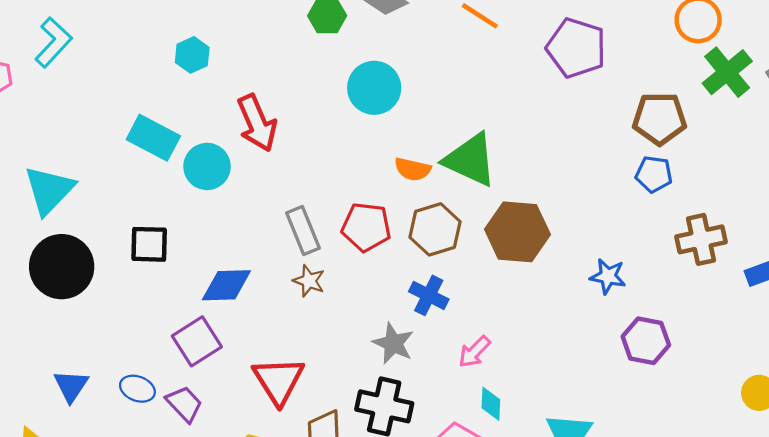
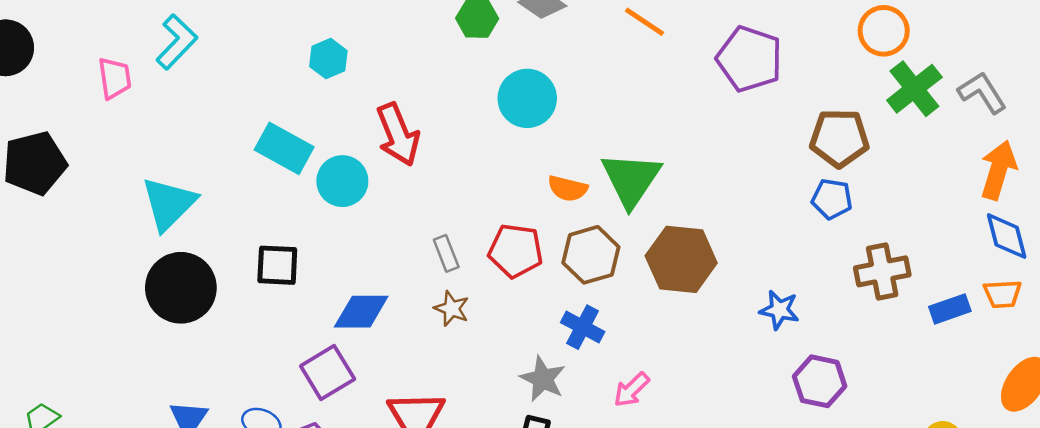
green triangle: (470, 160) -> (631, 179), turned 38
gray rectangle: (303, 231) -> (446, 253), size x0.7

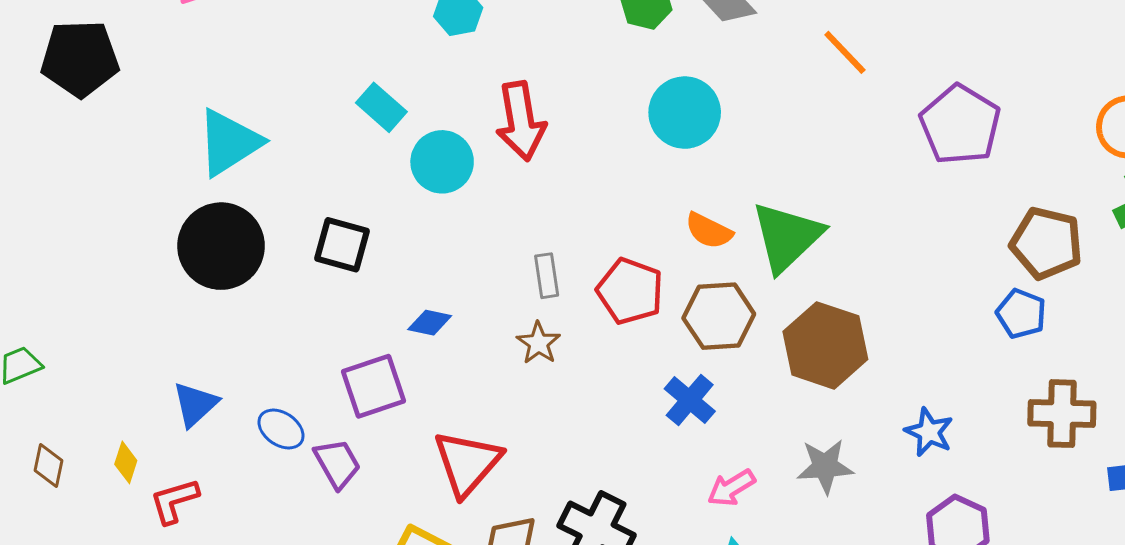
cyan rectangle: (284, 148) -> (381, 107), size x0.7
blue diamond: (361, 312) -> (430, 323), size x0.6
gray star: (543, 379) -> (825, 466), moved, turned 30

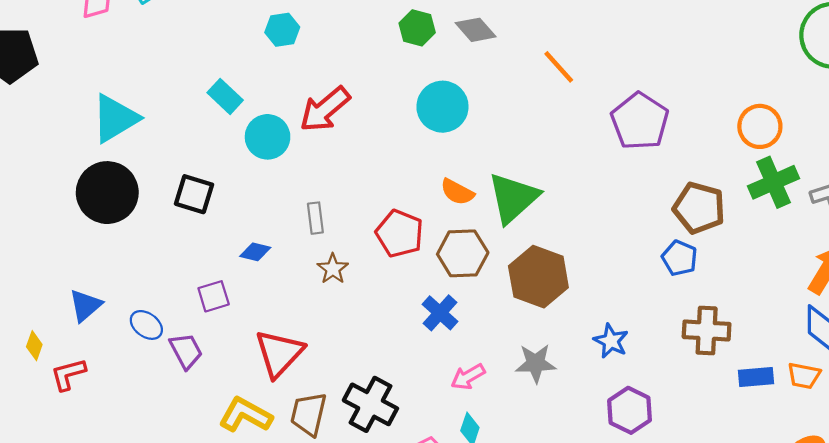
red arrow: (521, 121) -> (325, 109), turned 58
gray rectangle: (547, 276) -> (315, 218), moved
purple square: (373, 386) -> (214, 296), size x0.7

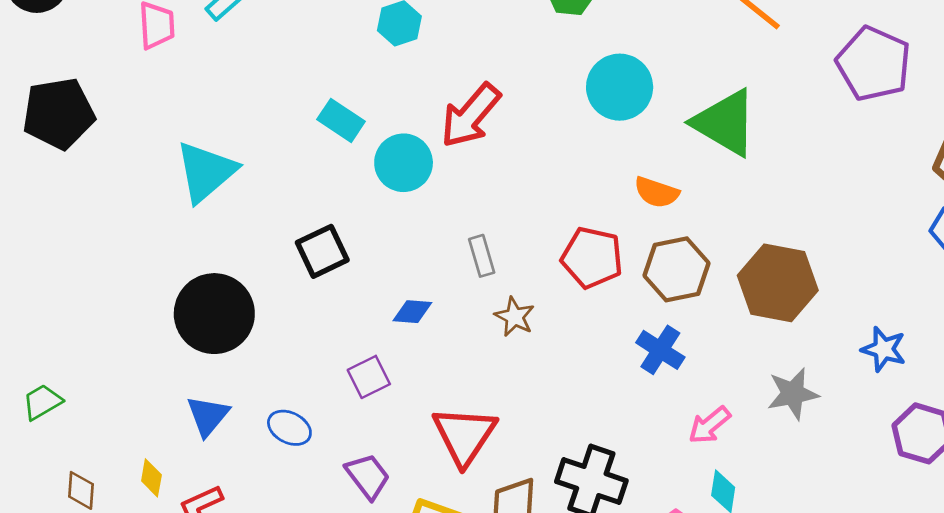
black circle: (107, 193) -> (214, 314), moved
black square: (194, 194) -> (322, 251), turned -33
green triangle: (513, 198) -> (725, 123), moved, turned -38
purple trapezoid: (186, 351) -> (368, 476), moved

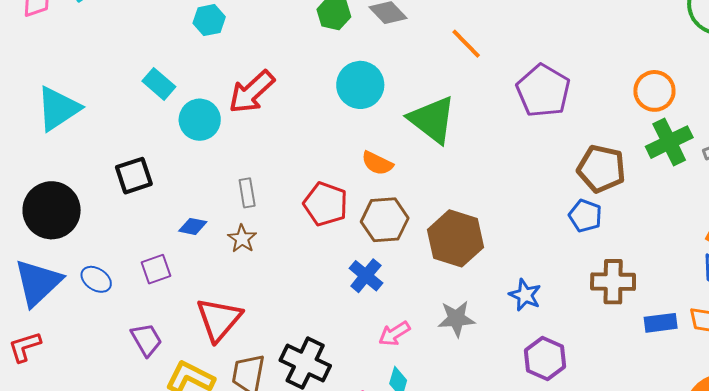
brown star: (515, 317) -> (242, 239), moved
blue triangle: (208, 416) -> (38, 283), size x1.6
blue ellipse: (289, 428) -> (96, 279), moved

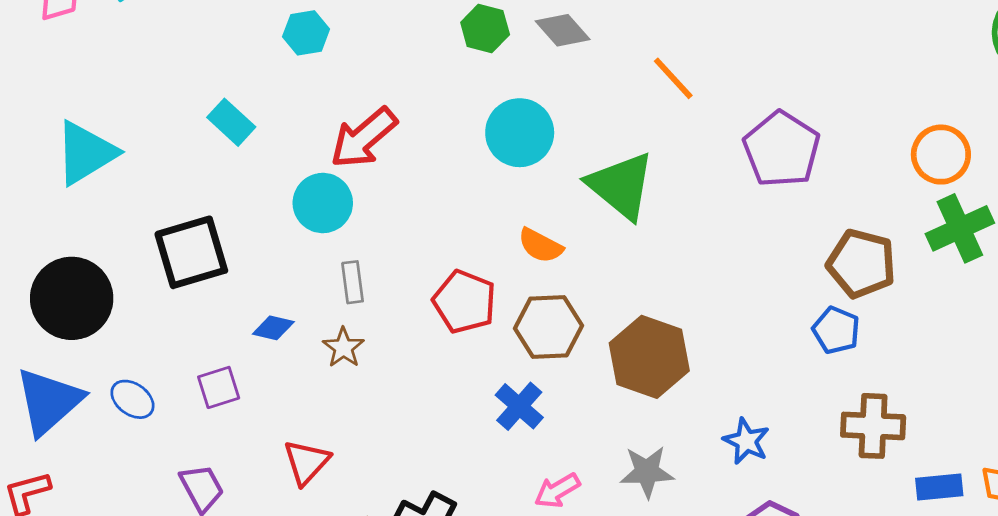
cyan circle: (200, 120) -> (323, 203), moved
black square: (134, 176) -> (191, 252), size x1.4
red triangle: (219, 319) -> (306, 462), size x0.7

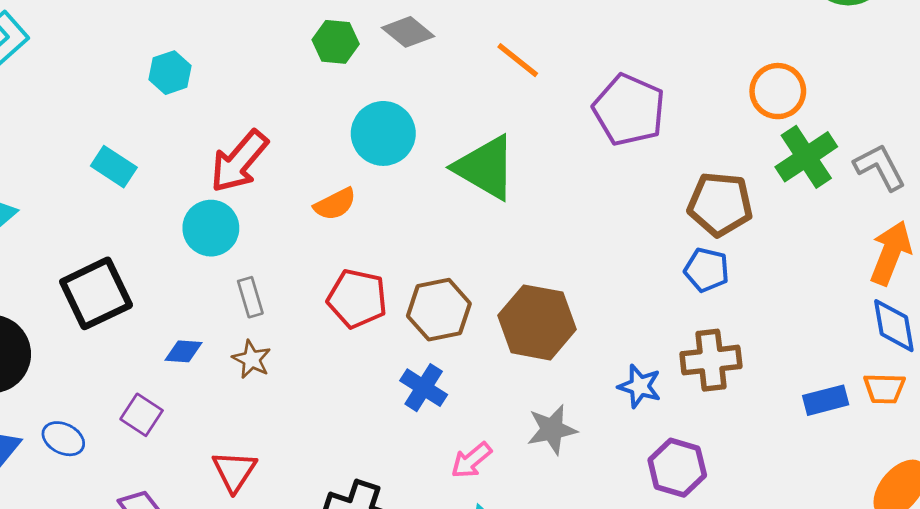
orange semicircle: (540, 246) -> (335, 204), moved, turned -45
purple square: (219, 387) -> (142, 415), turned -30
brown cross: (873, 426) -> (711, 360), moved

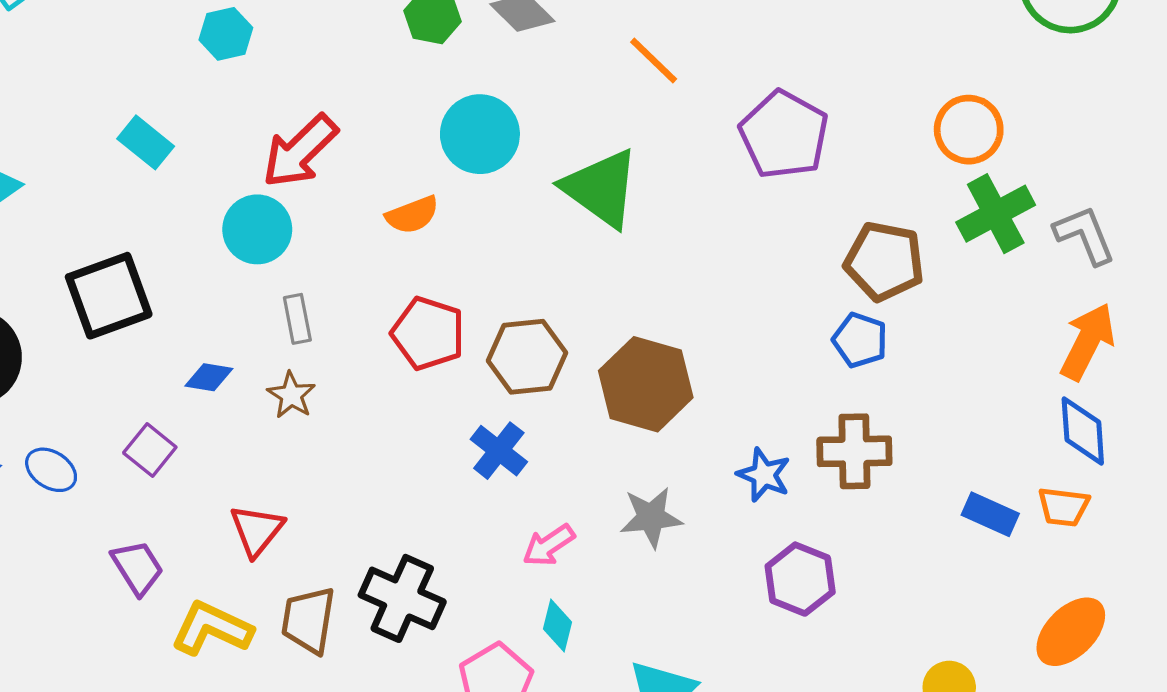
blue rectangle: (826, 400) -> (990, 514), turned 33

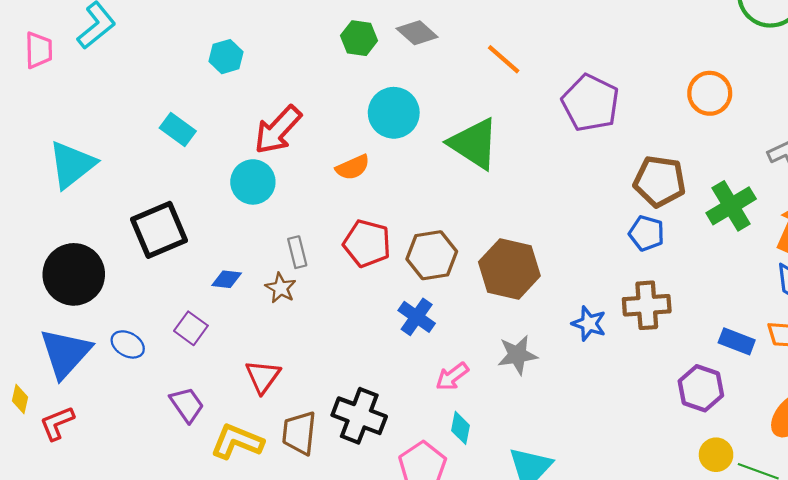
green cross: (996, 214) -> (731, 206), moved
gray rectangle: (297, 319) -> (297, 252), moved
purple hexagon: (800, 579) -> (701, 388), moved

